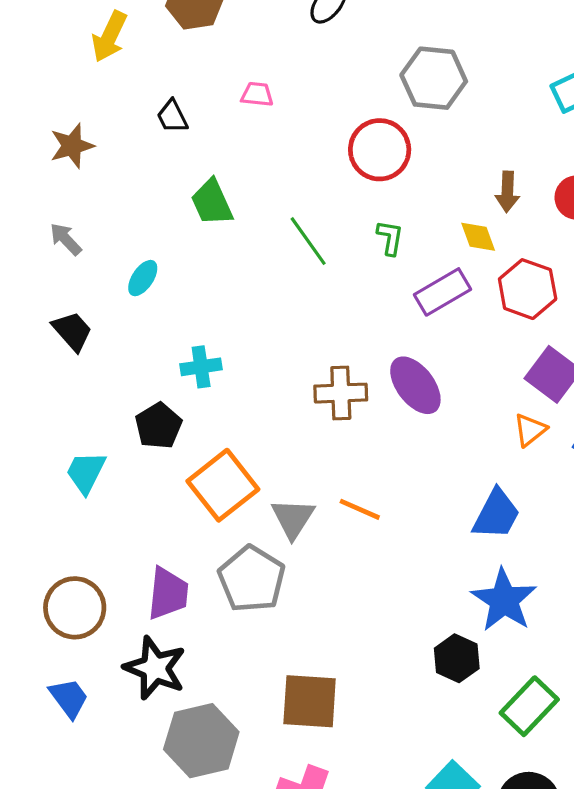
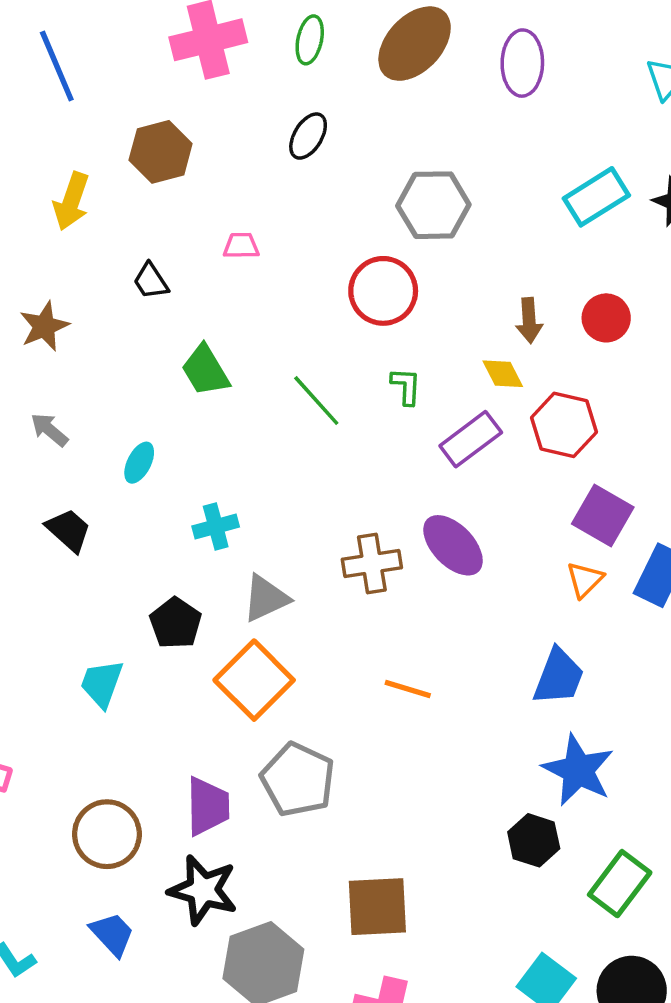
cyan cross: (201, 367) -> (216, 527), moved
gray triangle: (293, 518) -> (266, 598), moved, turned 39

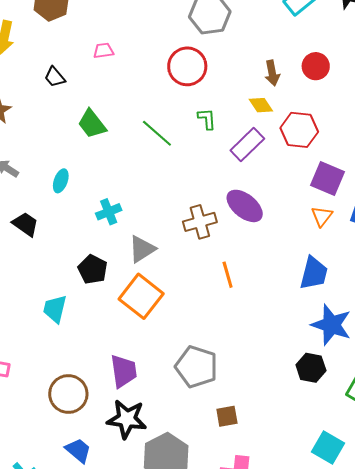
orange line: (408, 689) -> (228, 275), moved, turned 64
gray pentagon: (298, 780) -> (196, 367), moved
brown square: (377, 907) -> (227, 416), size x0.6

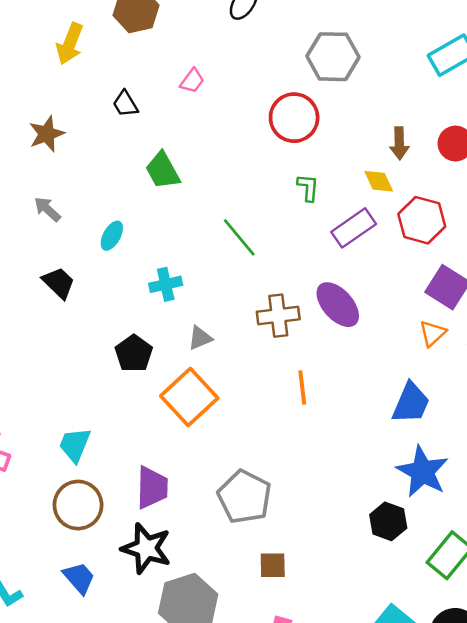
pink trapezoid: (104, 51) -> (192, 81), turned 125
green line: (157, 133) -> (239, 237), moved
gray triangle: (142, 249) -> (200, 338), size x0.7
cyan trapezoid: (55, 309) -> (75, 445), moved

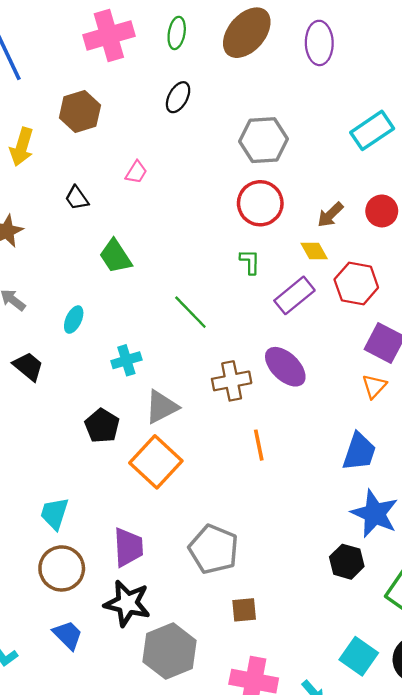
red circle: (294, 118) -> (260, 203), moved
brown arrow: (399, 143) -> (330, 215), turned 52
gray triangle: (200, 338) -> (162, 407), size x1.5

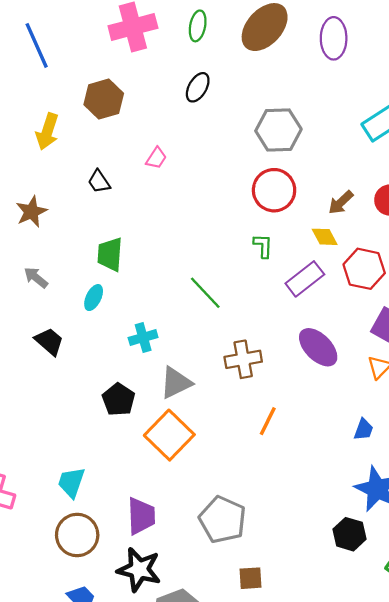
green trapezoid: (116, 256) -> (110, 254), moved, turned 36
purple ellipse: (285, 367) -> (318, 347), moved
orange line: (259, 445) -> (268, 421), turned 36
blue trapezoid: (359, 452) -> (364, 429), size x0.6

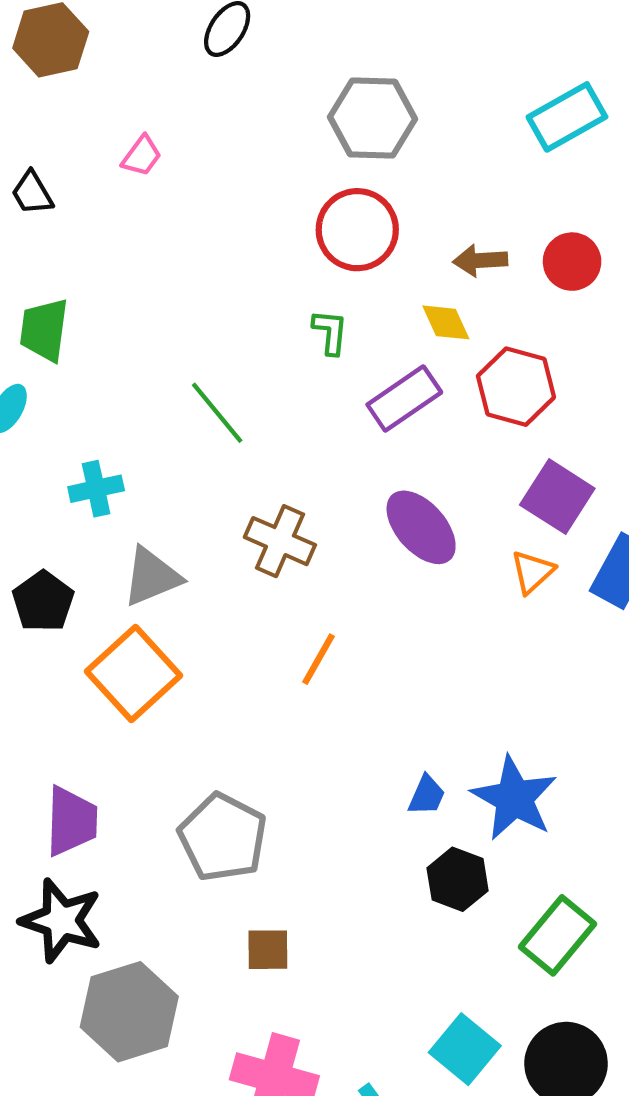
brown arrow: (341, 203) -> (480, 260), turned 36
brown cross: (243, 359) -> (280, 541), turned 30
blue trapezoid: (364, 429) -> (427, 795), moved

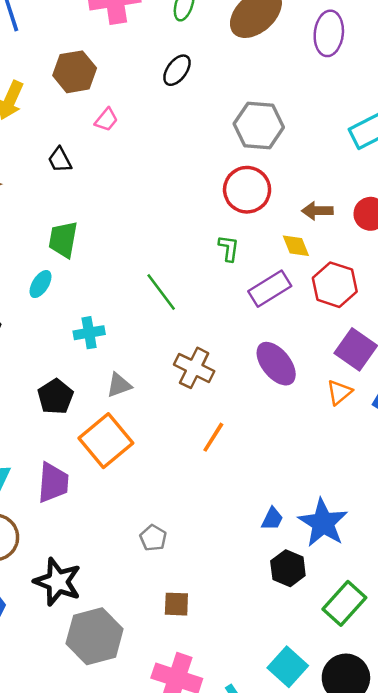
pink trapezoid: (142, 156) -> (106, 120), moved
gray triangle: (152, 577) -> (119, 385), size x0.7
purple trapezoid: (71, 821) -> (53, 483), moved
gray pentagon: (223, 837) -> (153, 538), size x0.5

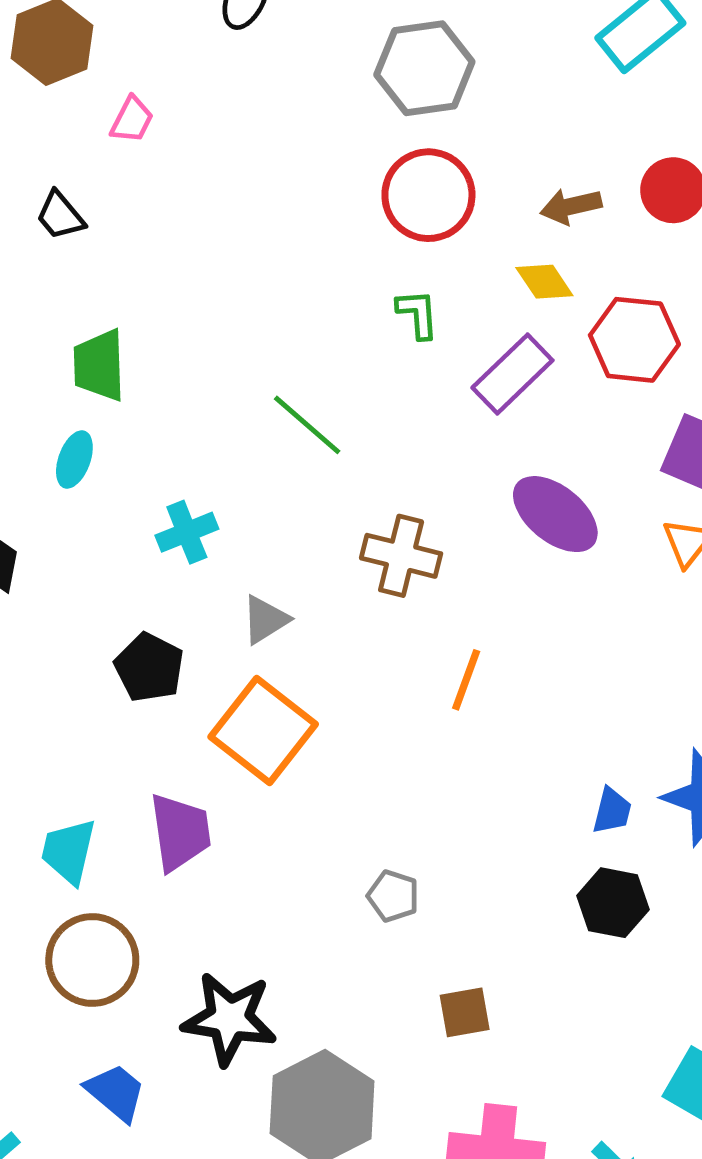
black hexagon: (288, 568) -> (613, 903), moved

